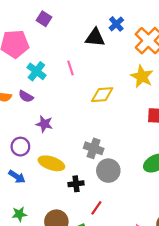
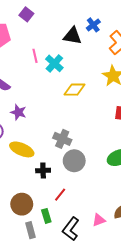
pink line: (71, 68) -> (35, 56), moved
cyan cross: (36, 71) -> (54, 63), moved

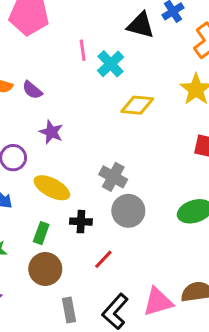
green rectangle: (46, 216) -> (41, 233), moved, turned 32
pink triangle: (99, 220) -> (158, 302), size x1.5
gray rectangle: (31, 230) -> (69, 310), moved

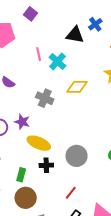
purple star: (51, 132) -> (22, 122), moved
gray cross: (113, 177) -> (45, 98), moved
yellow ellipse: (52, 188) -> (39, 143), moved
red line: (103, 259) -> (71, 193), moved

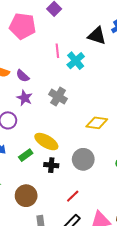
yellow diamond: (77, 87) -> (97, 123), moved
purple star: (22, 122) -> (25, 98), moved
green rectangle: (21, 175) -> (26, 155), moved, turned 32

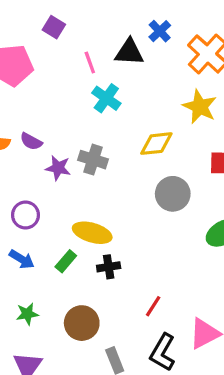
pink line: (57, 51) -> (90, 62), moved
purple star: (25, 98) -> (58, 168), moved
yellow diamond: (97, 123) -> (156, 144), moved
gray circle: (83, 159) -> (173, 194), moved

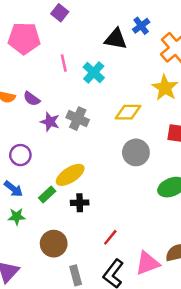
pink line: (90, 62) -> (64, 63), moved
yellow ellipse: (92, 233) -> (70, 175), turned -56
green star: (27, 314) -> (17, 216), moved

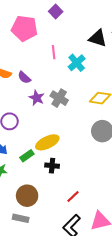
gray rectangle: (76, 275) -> (21, 218), moved, turned -70

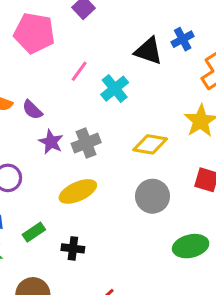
pink line: (54, 52) -> (79, 71), turned 40
gray cross: (59, 98) -> (86, 143), turned 36
yellow ellipse: (47, 142) -> (78, 191), moved

